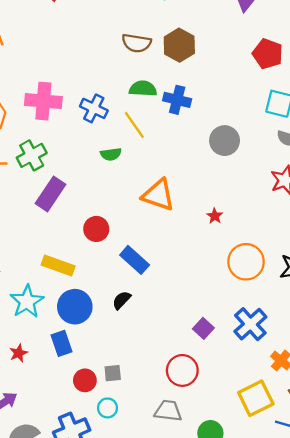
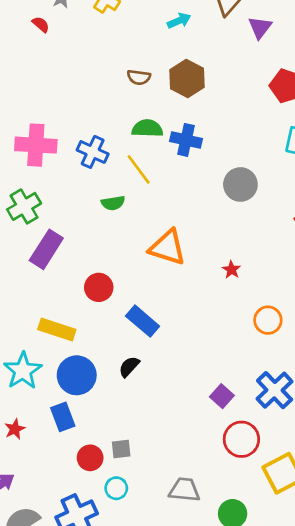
brown semicircle: (136, 43) -> (139, 77), size x0.7
orange circle: (246, 262) -> (268, 320), size x0.7
red circle: (182, 370) -> (241, 439), moved

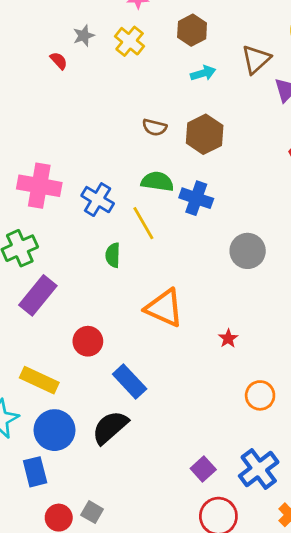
green semicircle: (113, 203) -> (113, 255), turned 95
black semicircle: (129, 367) -> (110, 427), size x1.6
gray square: (121, 449) -> (92, 512), turned 30

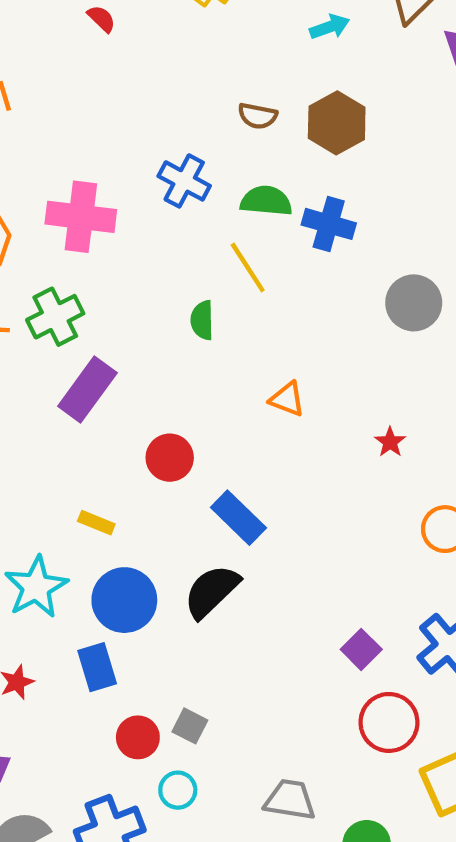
blue cross: (98, 200) -> (184, 181), moved
orange triangle: (164, 308) -> (287, 399), size x0.6
yellow rectangle: (39, 380) -> (96, 523), size x0.6

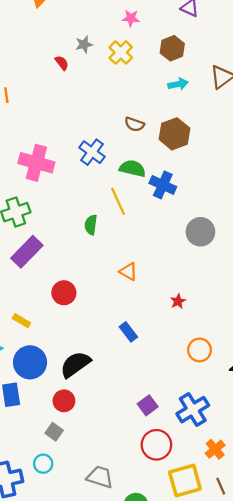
blue rectangle: (238, 518) -> (128, 332), moved, size x0.7
red circle: (138, 737) -> (64, 401), moved

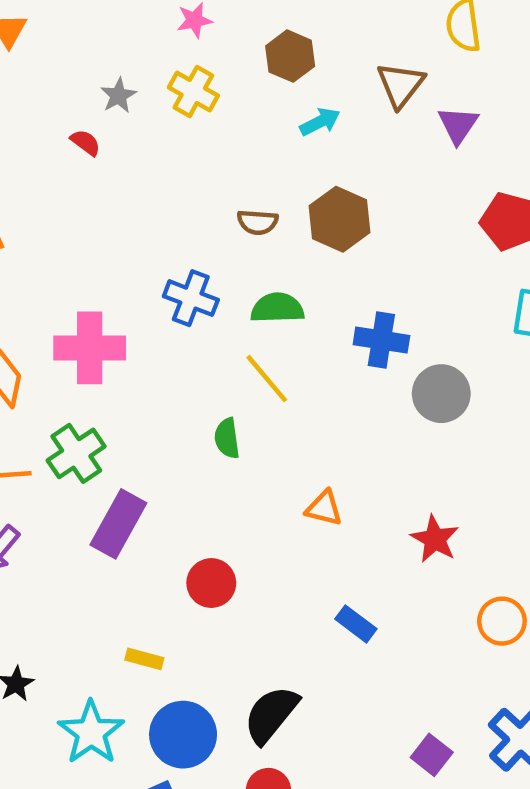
blue cross: (163, 185) -> (381, 340), moved
red star: (178, 301) -> (435, 539), size x1.5

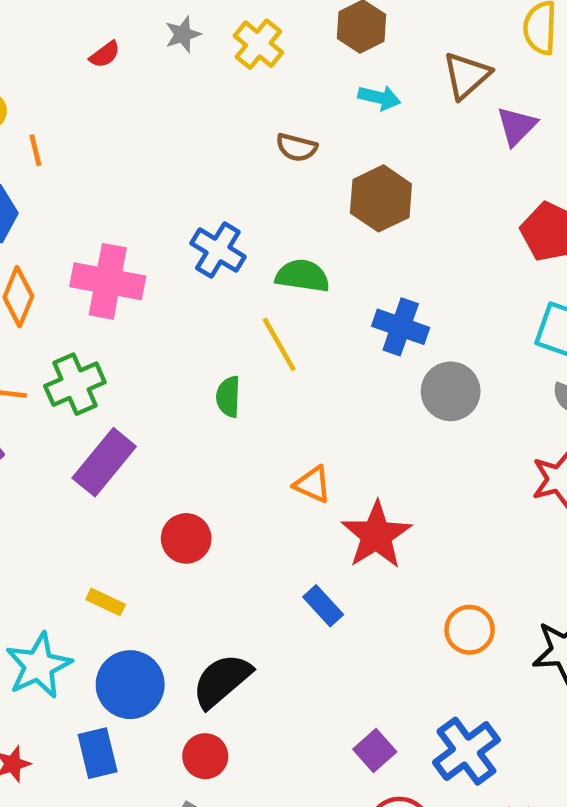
cyan arrow: (320, 122) -> (379, 98), turned 30
red semicircle: (85, 143) -> (105, 54), moved, turned 96
brown semicircle: (258, 222) -> (297, 147), moved
red star: (435, 539) -> (376, 535), moved, size x1.4

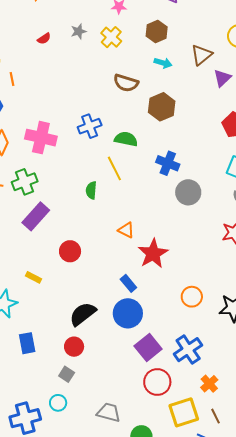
brown semicircle: (297, 147) -> (126, 83), size x1.4
blue cross: (218, 250) -> (90, 126), turned 35
blue circle: (130, 685) -> (128, 313), moved
purple square: (375, 750) -> (148, 347), size x1.5

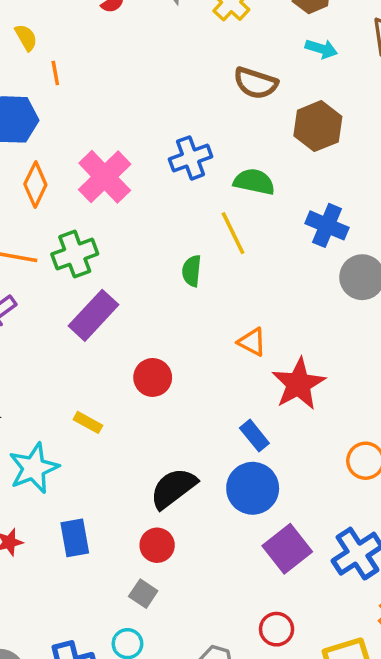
pink cross: (41, 138) -> (105, 177), turned 32
red circle: (157, 382) -> (277, 629), moved, size x0.7

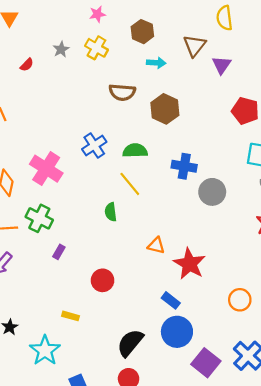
green cross: (75, 254) -> (39, 218), turned -30
purple rectangle: (93, 315) -> (59, 252), size x0.5

